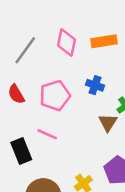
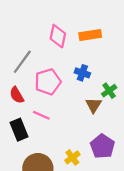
gray line: (25, 50) -> (22, 62), moved
red semicircle: (16, 94) -> (17, 95), moved

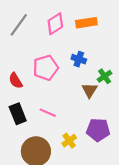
pink diamond: (58, 36) -> (55, 24), turned 45
gray line: (22, 62) -> (19, 25), moved
pink line: (41, 115) -> (48, 113), moved
purple pentagon: (102, 146) -> (98, 130), turned -30

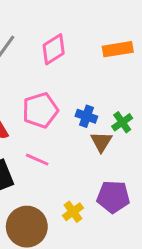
orange rectangle: (86, 23) -> (118, 49), moved
blue cross: (79, 59) -> (86, 116), moved
pink line: (48, 113) -> (37, 160), moved

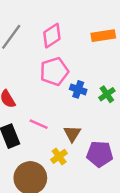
pink pentagon: (40, 110) -> (54, 71), moved
brown triangle: (101, 142) -> (72, 134), moved
yellow cross: (73, 212) -> (59, 156), moved

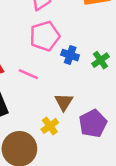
pink line: (39, 124) -> (28, 74), moved
purple pentagon: (100, 154) -> (93, 123), turned -30

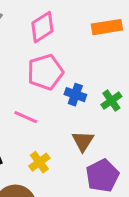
brown triangle: (64, 102) -> (83, 141), moved
yellow cross: (50, 126) -> (39, 162), moved

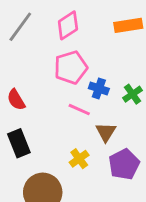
pink line: (26, 117) -> (79, 110), moved
yellow cross: (39, 162) -> (79, 159), moved

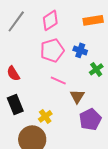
blue cross: (99, 89) -> (80, 50), moved
yellow cross: (79, 159) -> (45, 116), moved

